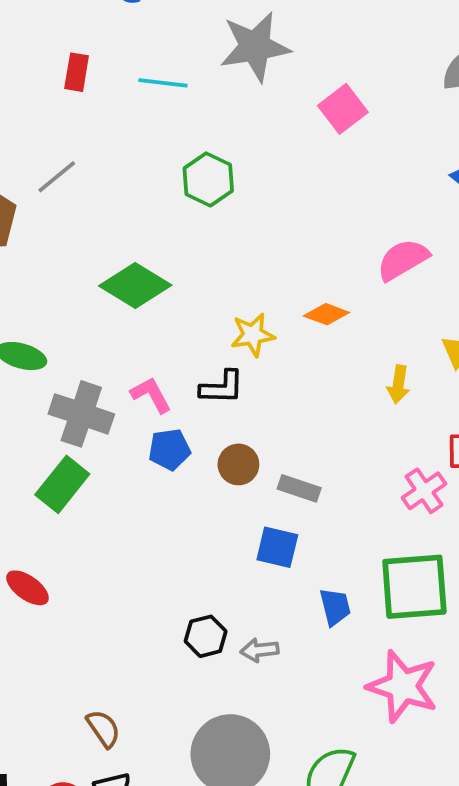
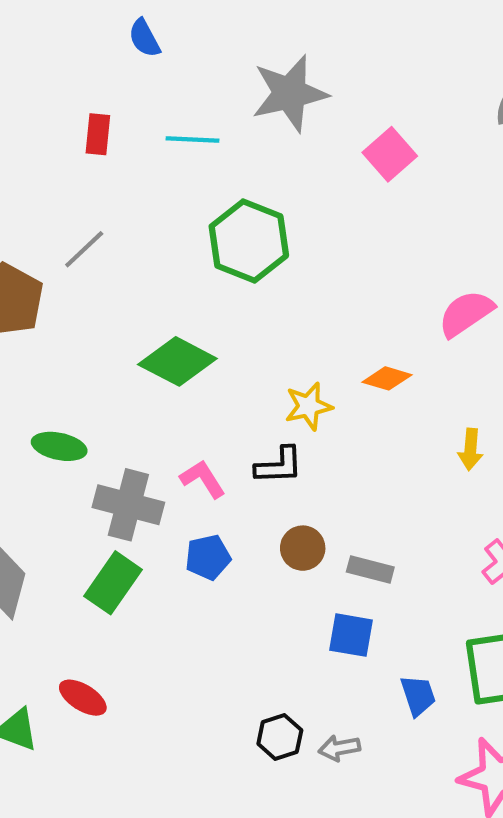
green hexagon: (208, 179) -> (249, 241), size x1.4
blue pentagon: (169, 449) -> (208, 557), moved

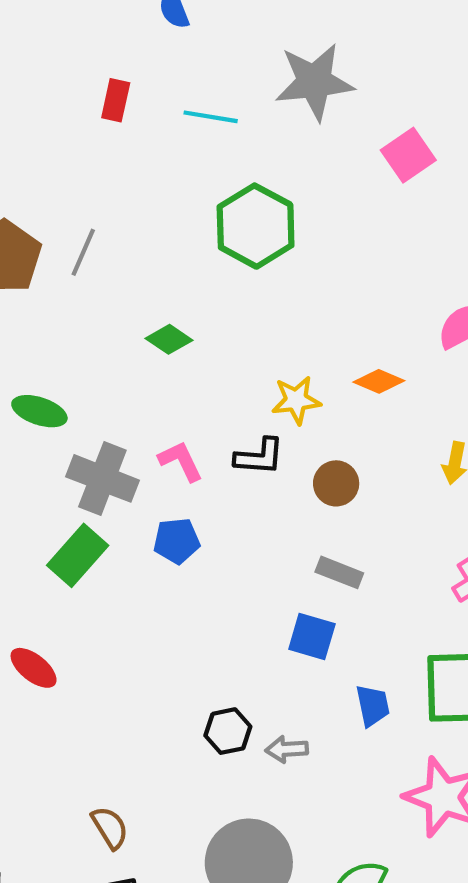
gray line: (84, 249) -> (83, 252), moved, turned -30
green diamond: (177, 361) -> (169, 339), size x0.6
brown circle: (303, 548) -> (336, 483), moved

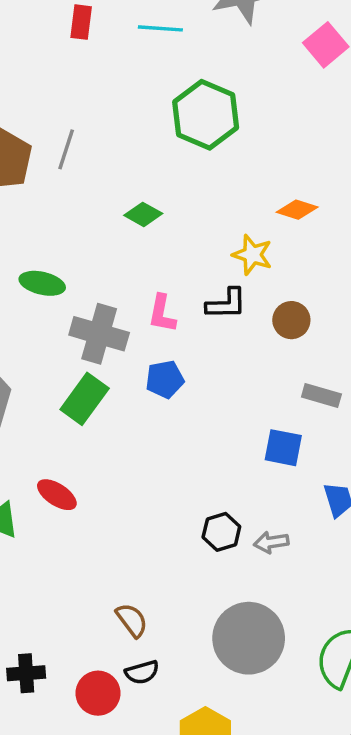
orange diamond: (379, 381) -> (297, 210), moved
yellow star: (296, 400) -> (252, 255), turned 30
pink L-shape: (181, 461) -> (162, 314), turned -138
gray rectangle: (339, 572) -> (321, 395), moved

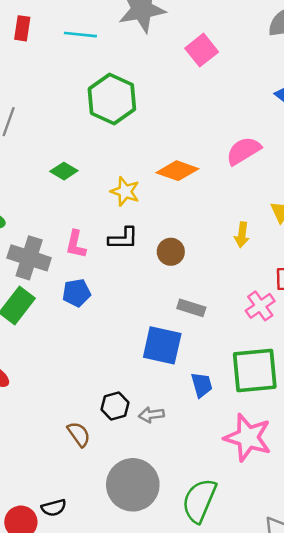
orange diamond: (297, 210) -> (177, 171), size x1.4
yellow star: (252, 255) -> (125, 192), moved
blue square: (283, 448) -> (162, 345), size x1.4
brown semicircle: (132, 620) -> (79, 434), moved

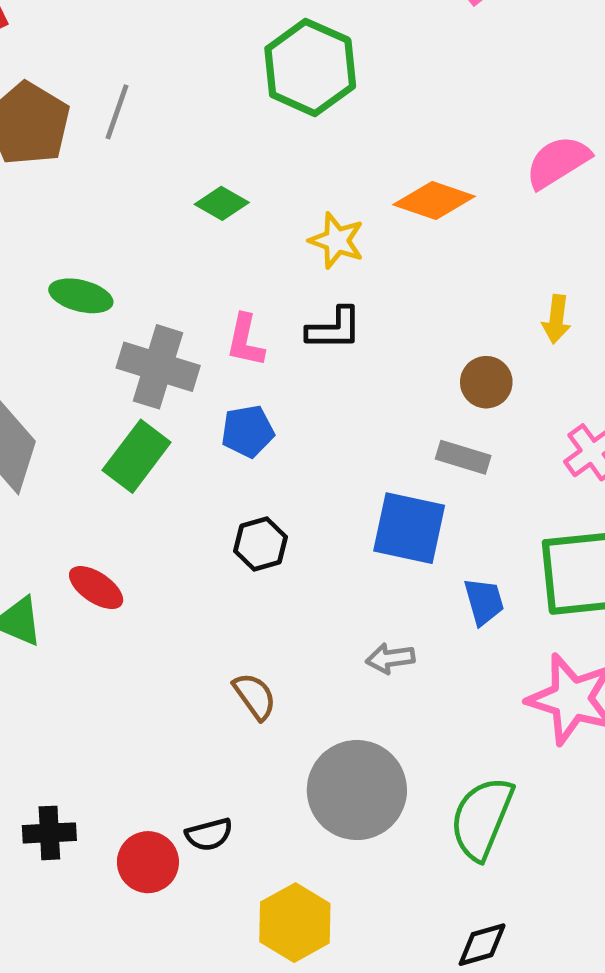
brown circle: (171, 252) -> (486, 382), moved
black hexagon: (115, 406) -> (261, 544), moved

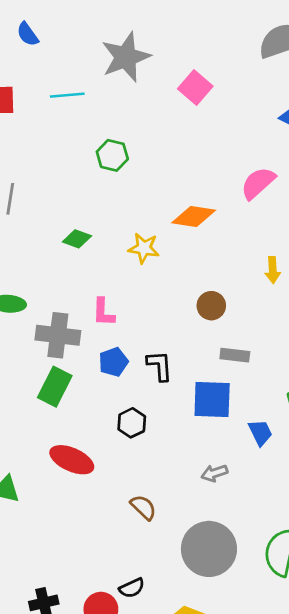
green hexagon: (310, 67) -> (112, 155), size x0.6
black L-shape: (334, 329) -> (160, 366), moved, turned -84
brown circle: (486, 382) -> (211, 306), moved
red ellipse: (96, 588) -> (72, 460), moved, size x1.4

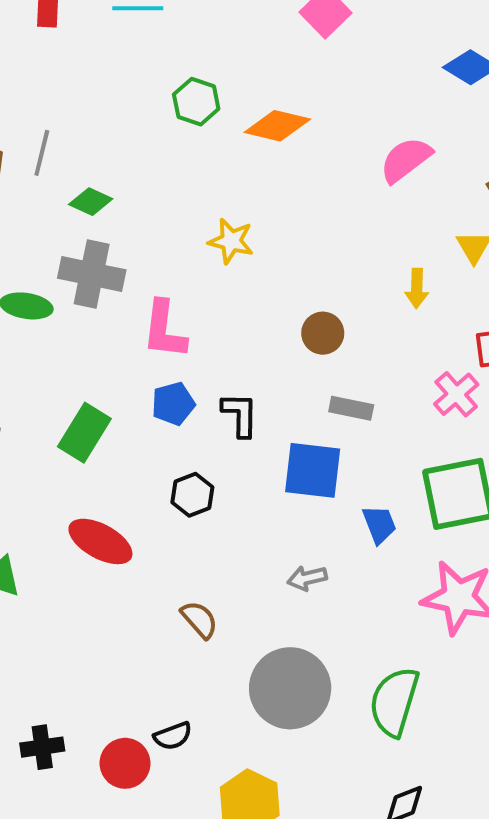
orange diamond: (194, 217) -> (277, 126), moved
green diamond: (77, 239) -> (91, 202), moved
pink L-shape: (103, 312) -> (164, 330), size x1.4
gray cross: (58, 335) -> (92, 274), moved

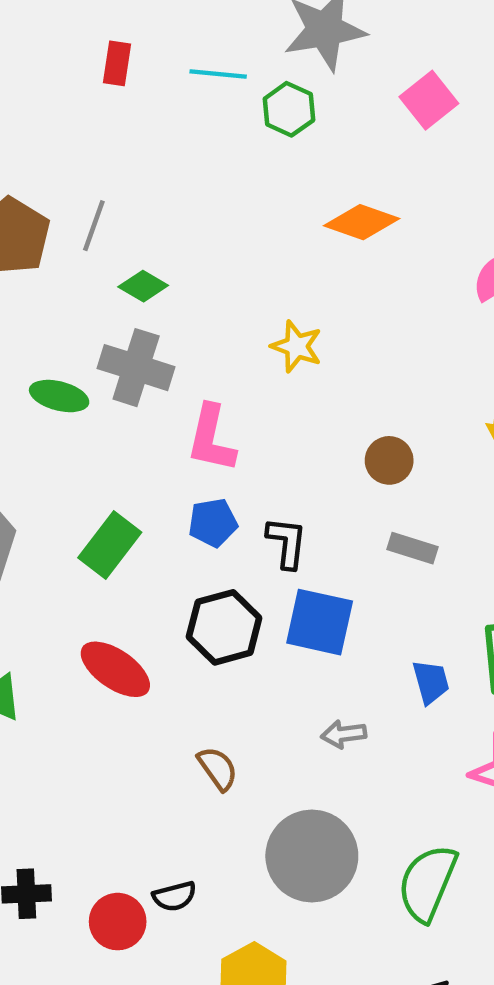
green hexagon: (196, 102) -> (289, 109), moved
blue square: (313, 470) -> (320, 622), moved
black hexagon: (192, 495) -> (224, 627), size x1.5

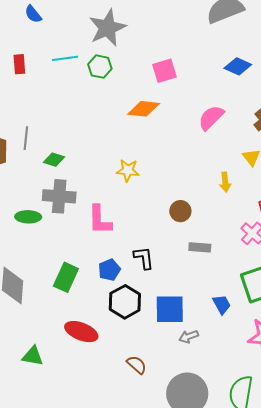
pink square: (429, 100) -> (165, 71), moved, turned 35
blue pentagon: (213, 523) -> (109, 270), moved
blue square: (320, 622) -> (170, 309), moved

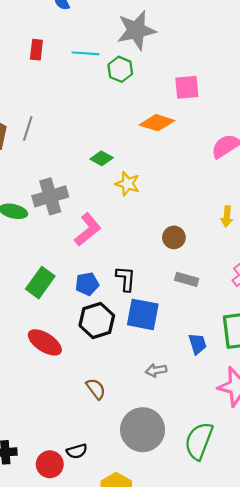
green diamond: (54, 160) -> (102, 158), moved
gray cross: (59, 196) -> (50, 196), turned -32
pink L-shape: (100, 220) -> (88, 230), turned -140
blue square: (170, 309) -> (143, 314), moved

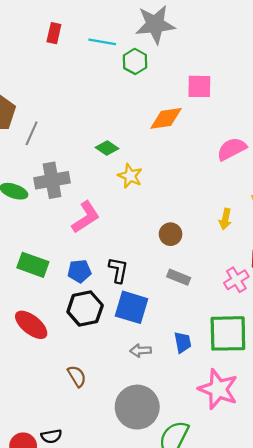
orange diamond: (157, 123) -> (166, 118), turned -32
gray line: (28, 128) -> (32, 133), moved
green rectangle: (40, 283) -> (33, 265), turned 68
gray arrow: (156, 370) -> (141, 351), moved
gray circle: (143, 430) -> (137, 407), moved

